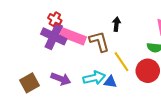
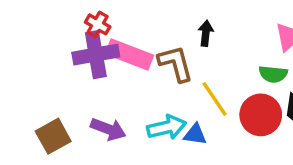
purple cross: (54, 36) -> (96, 55), turned -35

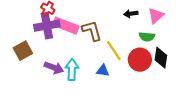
black arrow: (206, 33) -> (131, 14), moved, turned -104
cyan arrow: (167, 127) -> (72, 70), moved, turned -75
brown square: (53, 136) -> (23, 51), moved

